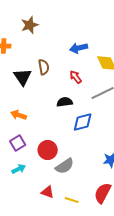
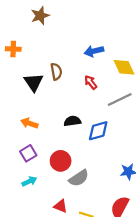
brown star: (30, 25) -> (40, 16), moved
black semicircle: (65, 102) -> (72, 121), moved

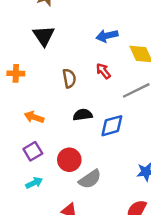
orange cross: (13, 49) -> (16, 73), moved
brown semicircle: (56, 72) -> (69, 78), moved
black triangle: (34, 82) -> (44, 36), moved

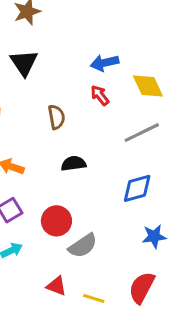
red arrow: (103, 71) -> (100, 95), moved
blue diamond: (112, 126) -> (137, 188), moved

